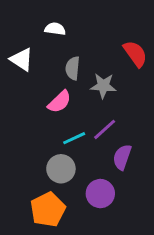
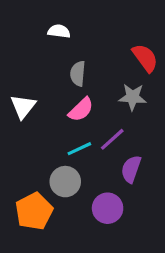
white triangle: (22, 59) -> (23, 106), moved, turned 35
gray star: (103, 86) -> (133, 97), moved
pink semicircle: (60, 102) -> (81, 110), moved
orange pentagon: (48, 210) -> (34, 211), moved

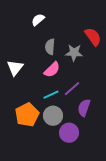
white semicircle: (59, 31) -> (38, 20), turned -48
gray star: (133, 97) -> (74, 53), moved
gray circle: (65, 182) -> (53, 116), moved
orange pentagon: (34, 211) -> (27, 115), moved

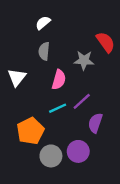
gray semicircle: (50, 47) -> (44, 51), moved
pink semicircle: (52, 70) -> (59, 80), turned -30
gray circle: (53, 116) -> (51, 156), moved

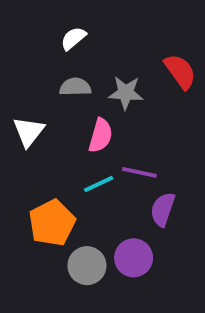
gray semicircle: (44, 51) -> (75, 87), turned 84
gray star: (84, 60) -> (126, 93), moved
purple line: (82, 101) -> (139, 172), turned 54

